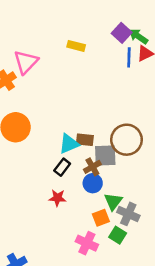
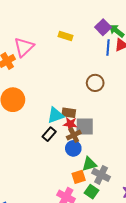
brown circle: (126, 140) -> (95, 83), moved, size x0.7
red star: (57, 198) -> (70, 124), moved
green triangle: (113, 201) -> (89, 164), turned 35

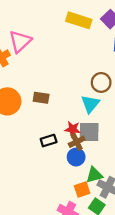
yellow rectangle: (66, 36) -> (79, 20), moved, size x1.5
brown rectangle: (69, 113) -> (41, 98), moved
cyan triangle: (56, 115) -> (90, 104), moved, turned -30
black rectangle: (49, 134) -> (49, 141), turned 32

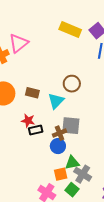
brown circle: (101, 82) -> (72, 84), moved
cyan triangle: (90, 104) -> (56, 101), moved
red star: (73, 129) -> (28, 121), moved

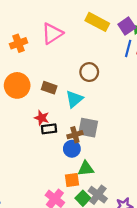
pink triangle: (19, 43) -> (52, 33), moved
brown circle: (72, 84) -> (89, 72), moved
gray cross: (83, 174) -> (98, 195), moved

